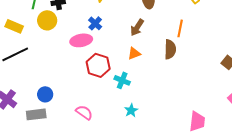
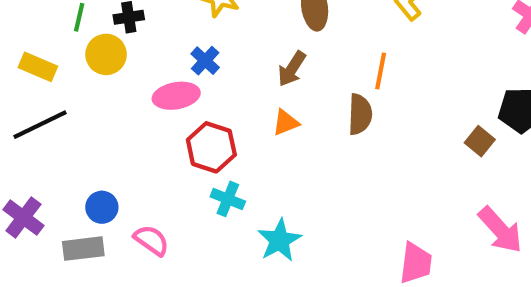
cyan cross: (122, 80) -> (228, 199), moved
cyan star: (131, 110) -> (279, 240), size x1.5
pink semicircle: (84, 112) -> (151, 240), moved

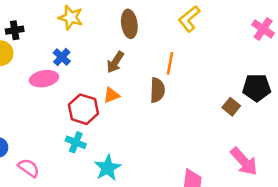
red hexagon: (211, 147) -> (83, 109), moved

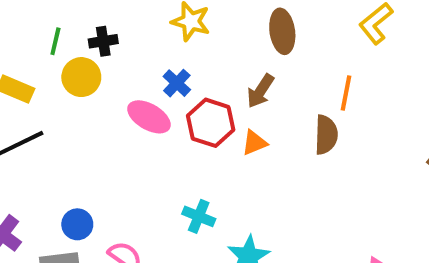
pink ellipse: (44, 79) -> (149, 117), turned 40
red hexagon: (83, 109) -> (211, 123), moved

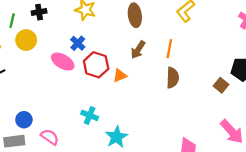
black cross: (103, 41) -> (39, 12), moved
brown arrow: (260, 91) -> (138, 50), moved
brown semicircle: (326, 135) -> (173, 78), moved

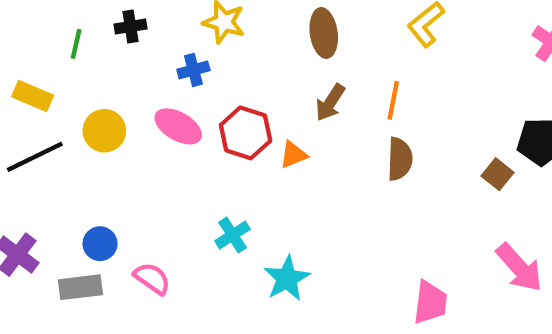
yellow circle: (26, 40) -> (104, 131), moved
blue cross: (78, 43) -> (193, 70), moved, turned 32
cyan cross: (90, 115) -> (233, 235), turned 35

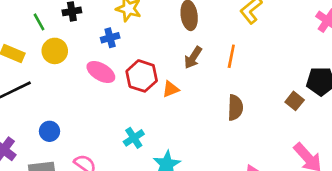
green line: (76, 44) -> (39, 22), turned -42
yellow circle: (104, 131) -> (55, 51), moved
brown semicircle: (400, 159) -> (235, 108), moved
blue circle: (100, 244) -> (49, 131), moved

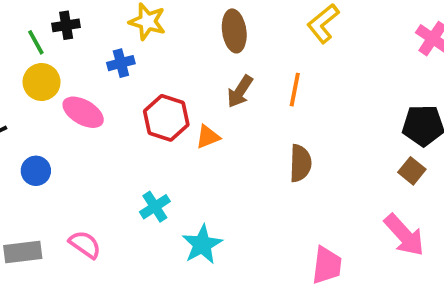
green line: (39, 22) -> (36, 42), moved
pink ellipse: (101, 72) -> (83, 112), moved
brown square: (295, 101) -> (412, 171), moved
blue circle: (49, 131) -> (36, 171), moved

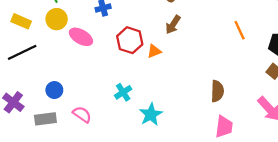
orange line: (295, 90) -> (240, 30), moved, turned -36
brown semicircle: (300, 163) -> (217, 91), moved
blue circle: (36, 171) -> (54, 90), moved

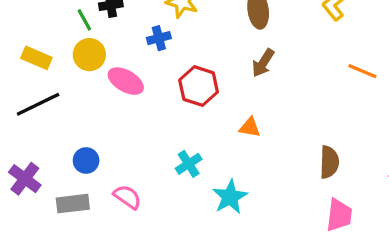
orange line: (240, 30) -> (362, 71), turned -42
orange triangle: (154, 51) -> (250, 127), moved, turned 32

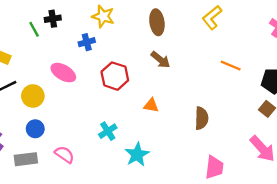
yellow circle: (89, 55) -> (33, 96), moved
brown arrow: (263, 63) -> (160, 60), turned -84
brown semicircle: (329, 162) -> (201, 118), moved

